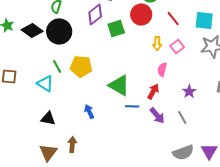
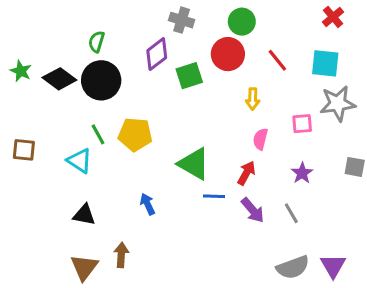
pink square: (177, 46) -> (302, 124), moved, turned 32

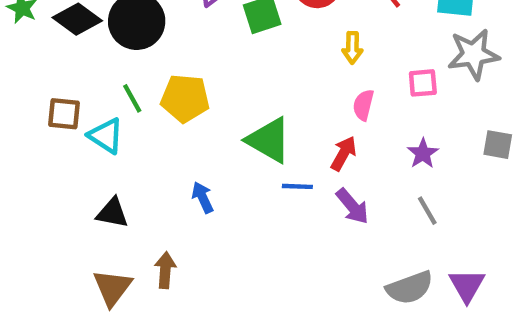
brown square: (24, 150) -> (64, 114), moved
gray line: (291, 213) -> (427, 211), moved

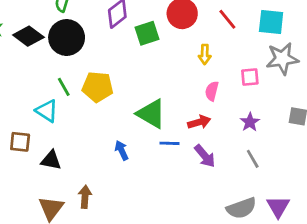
brown square: (64, 114) -> (20, 142), moved
red arrow: (344, 153) -> (199, 122), turned 45
blue arrow: (203, 197) -> (122, 150), moved

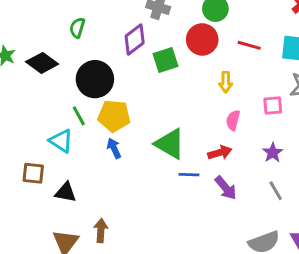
red line: (227, 19) -> (249, 45), turned -35
black circle: (67, 38) -> (95, 79), moved
blue arrow: (122, 150) -> (114, 148), moved

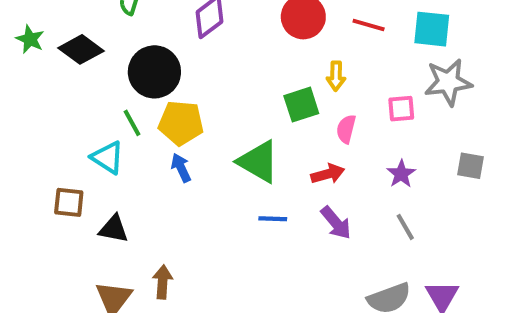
green square: (165, 60) -> (301, 105), moved
blue line: (189, 175) -> (273, 219), moved

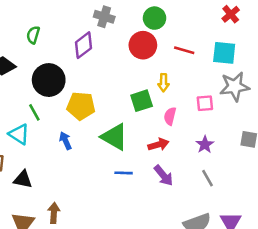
yellow pentagon: (181, 123) -> (81, 106), moved

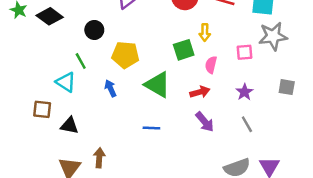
black circle: (49, 80) -> (94, 30), size x0.6
blue line: (124, 173) -> (151, 128), moved

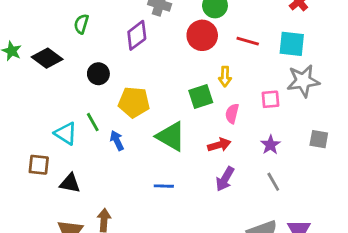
green line: (81, 61) -> (93, 122), moved
purple arrow: (205, 122) -> (225, 179), turned 70

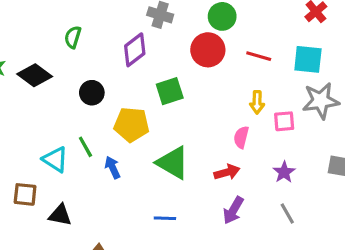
yellow arrow: (225, 77) -> (257, 102), moved
green square: (201, 96) -> (170, 91), moved

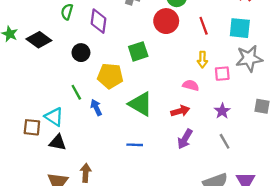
purple diamond: (135, 50) -> (98, 21), moved, turned -45
red line: (259, 56) -> (204, 26), turned 54
pink semicircle: (241, 137) -> (191, 85), turned 91
cyan triangle: (55, 159) -> (54, 117), moved

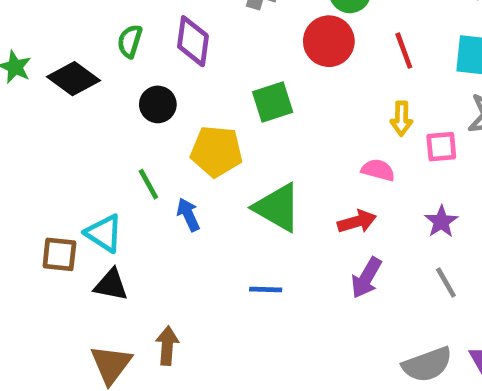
green semicircle: (67, 12) -> (130, 41), moved

